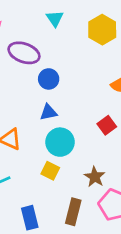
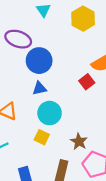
blue circle: (49, 79) -> (39, 61), size x1.5
red square: (107, 125) -> (87, 82), moved

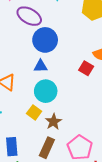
red square: (87, 82) -> (86, 68), turned -32
brown star: (79, 141) -> (53, 122), moved

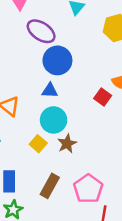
brown star: (53, 122) -> (67, 144), moved

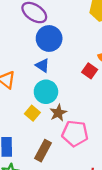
blue triangle: (50, 90) -> (42, 65), turned 32
pink pentagon: (88, 189) -> (75, 134), moved, turned -30

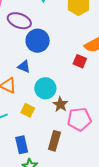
blue triangle: (42, 65) -> (24, 67), moved
yellow square: (32, 113) -> (28, 110), moved

